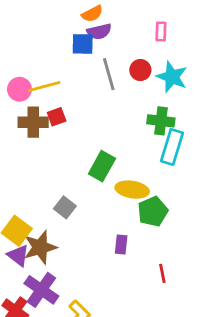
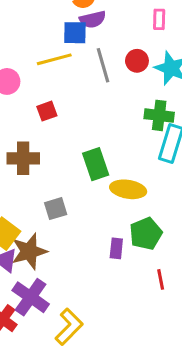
yellow line: (44, 87) -> (54, 59), moved
brown cross: (33, 122) -> (23, 158), moved
green rectangle: (102, 166) -> (96, 164), turned -48
gray square: (65, 207) -> (56, 209), turned 35
green pentagon: (153, 212) -> (146, 234), moved

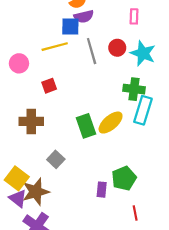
yellow ellipse: (128, 189) -> (111, 123), moved, turned -50
gray square: (56, 209) -> (56, 159), turned -30

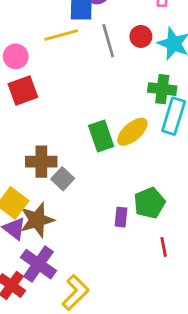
red square: (49, 86) -> (23, 91), moved, size x1.5
brown cross: (31, 121) -> (41, 162), moved

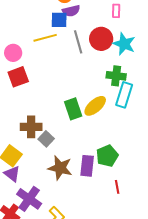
red circle: (141, 36) -> (101, 39), size x1.5
purple rectangle: (121, 217) -> (87, 166), size x1.5
brown star: (37, 220) -> (60, 168), moved, turned 30

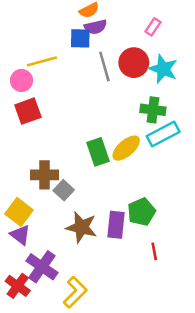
pink rectangle: (116, 11) -> (153, 27), turned 32
yellow line: (45, 38) -> (42, 61), moved
cyan rectangle: (124, 95) -> (163, 134), turned 45

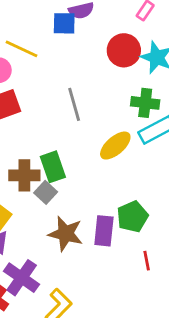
yellow line: (42, 61) -> (22, 49), turned 40
gray line: (104, 66) -> (74, 104), moved
green rectangle: (98, 152) -> (53, 167), moved

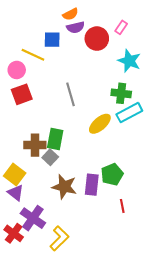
blue square: (64, 23) -> (52, 40), moved
red circle: (124, 50) -> (97, 39), moved
green rectangle: (53, 167) -> (55, 139), turned 30

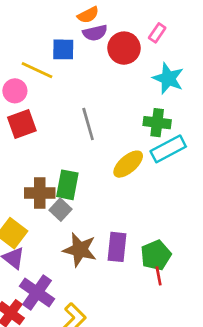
green pentagon: (112, 174) -> (156, 255), moved

